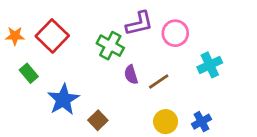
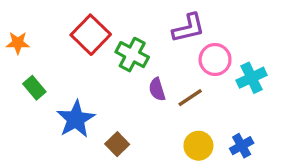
purple L-shape: (139, 23) -> (189, 28), moved
pink circle: (175, 33) -> (215, 60), moved
red square: (52, 36) -> (91, 35), moved

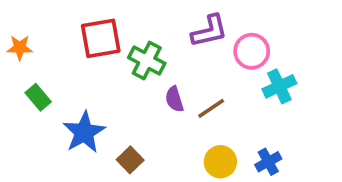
red square: (91, 35) -> (101, 38), turned 36
pink circle: (215, 60) -> (252, 51), moved

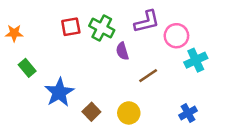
red square: (101, 38) -> (71, 27), size x0.7
green cross: (147, 60) -> (102, 28), moved
purple semicircle: (174, 99) -> (122, 51), moved
yellow circle: (220, 162) -> (129, 113), moved

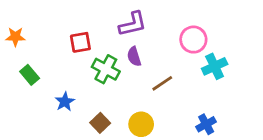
purple L-shape: (147, 22) -> (133, 24), moved
red square: (71, 27) -> (80, 42), moved
green cross: (102, 28) -> (106, 69), moved
blue star: (59, 92) -> (65, 102), size x0.6

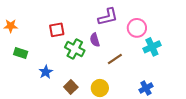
purple L-shape: (133, 24) -> (108, 17), moved
green rectangle: (30, 75) -> (21, 53), turned -32

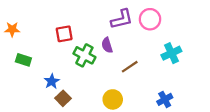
pink circle: (137, 28) -> (150, 19), moved
brown square: (71, 87) -> (63, 98), moved

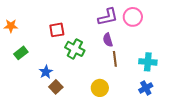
purple semicircle: (107, 45) -> (108, 40), moved
cyan cross: (171, 53) -> (148, 62), moved, turned 30
green rectangle: (23, 60) -> (21, 53), turned -56
brown line: (130, 67) -> (115, 59), turned -63

